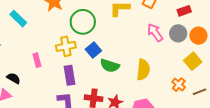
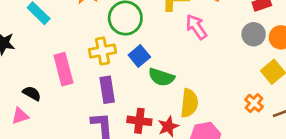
pink arrow: (155, 32) -> (196, 27), moved
pink rectangle: (37, 60) -> (63, 69), size x1.6
yellow semicircle: (143, 70) -> (189, 103), moved

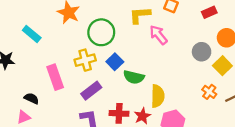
gray circle: (254, 34) -> (202, 52), moved
purple rectangle: (107, 90) -> (91, 91), turned 66

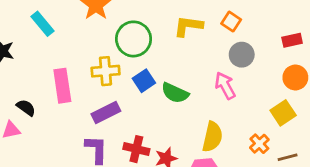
red rectangle: (209, 12) -> (292, 40), moved
pink arrow: (158, 35) -> (225, 86), moved
gray circle: (202, 52) -> (242, 55), moved
green semicircle: (134, 77) -> (175, 93), moved
yellow semicircle: (158, 96) -> (212, 137), moved

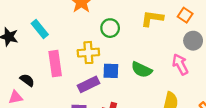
cyan rectangle: (43, 24) -> (40, 29), moved
green circle: (134, 39) -> (110, 28), size x0.7
blue square: (144, 81) -> (111, 71), moved, turned 35

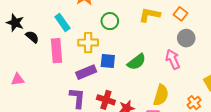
cyan rectangle: (40, 29) -> (62, 22), moved
green semicircle: (142, 70) -> (137, 62), turned -66
black semicircle: (27, 80) -> (32, 37), moved

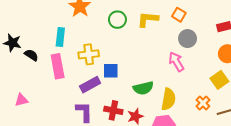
green circle: (110, 21) -> (117, 20), moved
cyan rectangle: (62, 22) -> (60, 37), turned 48
green semicircle: (137, 62) -> (143, 88), moved, turned 30

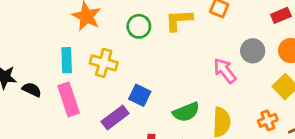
gray circle: (188, 39) -> (253, 51), moved
yellow cross: (89, 54) -> (104, 63), moved, turned 30
blue square: (111, 71) -> (140, 95), turned 35
orange cross: (203, 103) -> (268, 120), turned 32

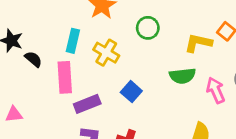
yellow L-shape: (179, 20) -> (198, 43), moved
green semicircle: (186, 112) -> (182, 76), moved
purple rectangle: (115, 117) -> (87, 104), moved

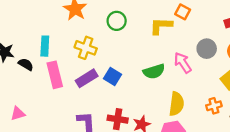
cyan rectangle: (73, 41) -> (45, 46), moved
green semicircle: (182, 76) -> (154, 71), moved
purple rectangle: (87, 104) -> (87, 78), moved

